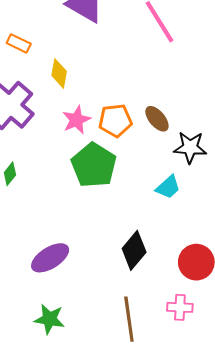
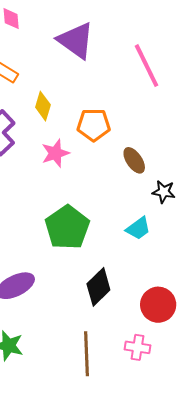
orange pentagon: (115, 120) -> (94, 125), moved
black star: (190, 147) -> (164, 192), size x0.7
green pentagon: (94, 165) -> (67, 227), moved

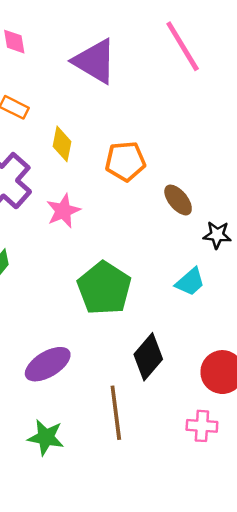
pink line: (146, 66) -> (183, 46), moved
pink star: (55, 153) -> (63, 211), moved
brown line: (86, 354) -> (116, 413), moved

